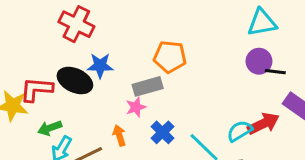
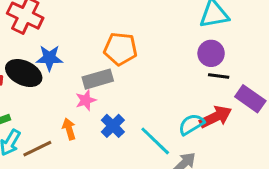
black line: (275, 72) -> (219, 76), moved

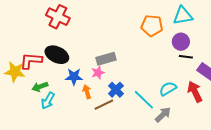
orange pentagon: (120, 49) -> (152, 26), moved
blue star: (49, 58) -> (74, 77), moved
red arrow: (216, 117) -> (195, 92), moved, turned -90
brown line: (37, 149) -> (104, 105), moved

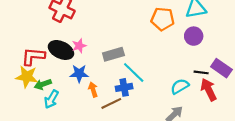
black line: (186, 57) -> (201, 72), moved
yellow star: (15, 72) -> (27, 77), moved
pink star: (98, 73) -> (79, 46), moved
blue cross: (116, 90) -> (124, 87), turned 35
cyan line: (144, 100) -> (134, 72), moved

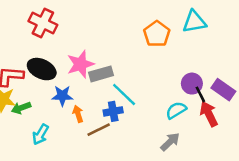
orange pentagon: (163, 19) -> (157, 34), turned 30
purple circle: (194, 36) -> (192, 84), moved
pink star: (79, 46) -> (80, 64), moved, size x1.6
black line: (201, 72) -> (200, 94), turned 56
cyan arrow: (51, 99) -> (40, 134), moved

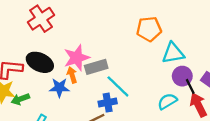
cyan triangle: (194, 22) -> (173, 53), moved
red cross: (43, 23) -> (41, 19), turned 30
orange pentagon: (157, 34) -> (149, 29), turned 30
orange arrow: (78, 114) -> (72, 75), moved

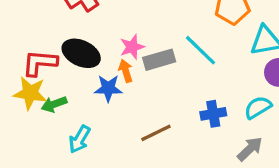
pink star: (77, 58) -> (132, 47), size x0.7
cyan line: (118, 86) -> (201, 50), moved
blue cross: (108, 103) -> (213, 114), moved

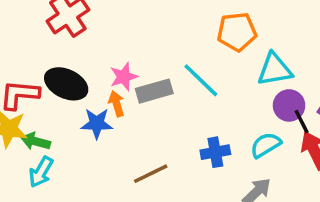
green arrow: (54, 104) -> (36, 141), turned 35
cyan arrow: (80, 139) -> (41, 172), moved

